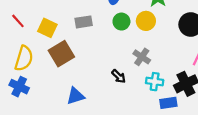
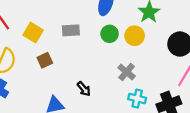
brown square: (61, 54) -> (45, 60), size x0.6
black arrow: (119, 76) -> (84, 89), moved

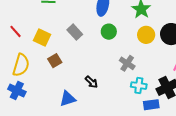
gray rectangle: (71, 30) -> (75, 32), turned 56
yellow circle: (135, 36) -> (146, 35), moved

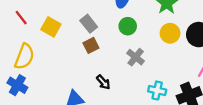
brown square: (55, 61) -> (91, 45), moved
gray cross: (127, 63) -> (136, 57), moved

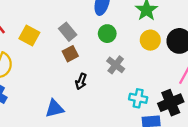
black arrow: (103, 82) -> (81, 81), moved, turned 63

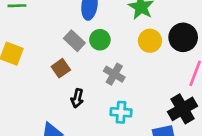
gray rectangle: (68, 32) -> (74, 41), moved
cyan cross: (138, 98) -> (121, 112), moved

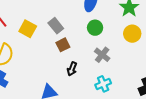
gray rectangle: (74, 41) -> (56, 26), moved
cyan cross: (121, 112) -> (103, 84), turned -35

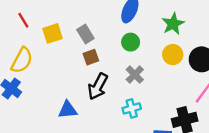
yellow square: (28, 29) -> (52, 33), turned 36
black arrow: (72, 69) -> (98, 86), size x1.6

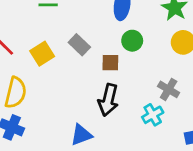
brown square: (91, 57) -> (110, 63), moved, turned 35
gray cross: (135, 75) -> (169, 89), moved

